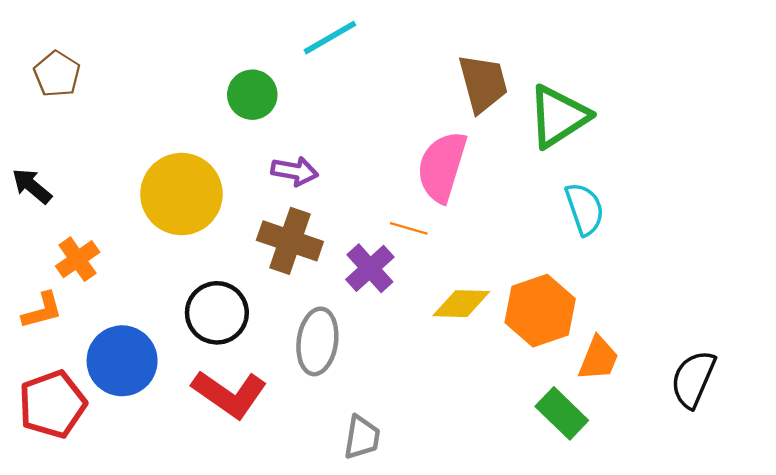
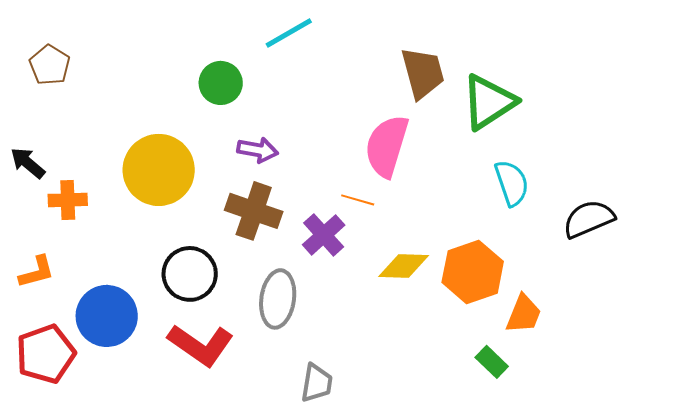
orange cross: (78, 259) -> (68, 200), moved, turned 33
black semicircle: (693, 379) -> (589, 219), moved, turned 44
green rectangle: (562, 413) -> (492, 362), size x0.7

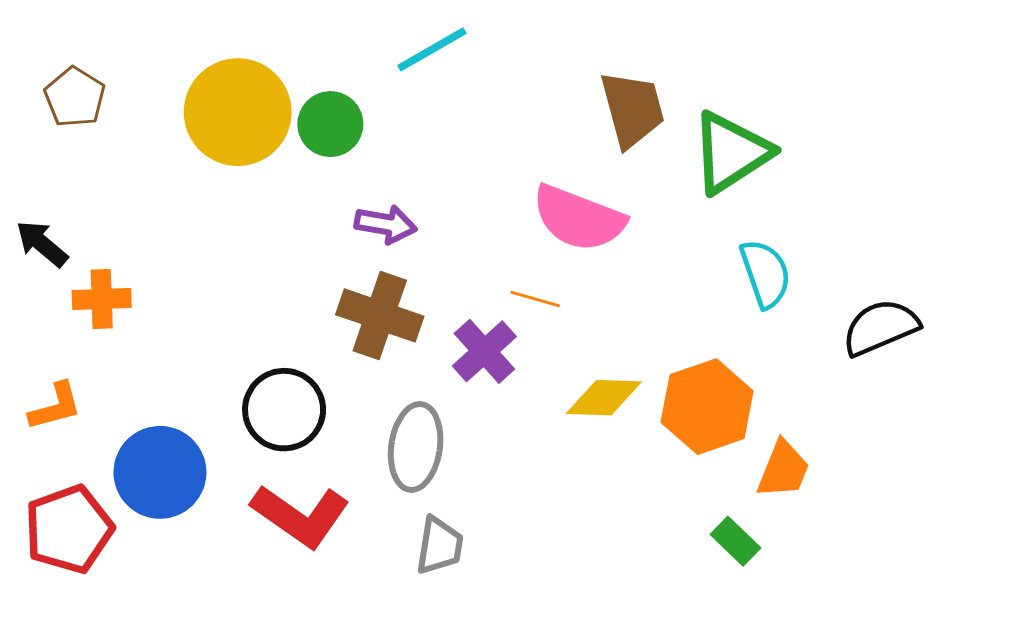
pink semicircle: (387, 146) -> (579, 218), turned -86
yellow circle: (159, 170) -> (238, 112), moved
gray trapezoid: (317, 383) -> (440, 546), moved

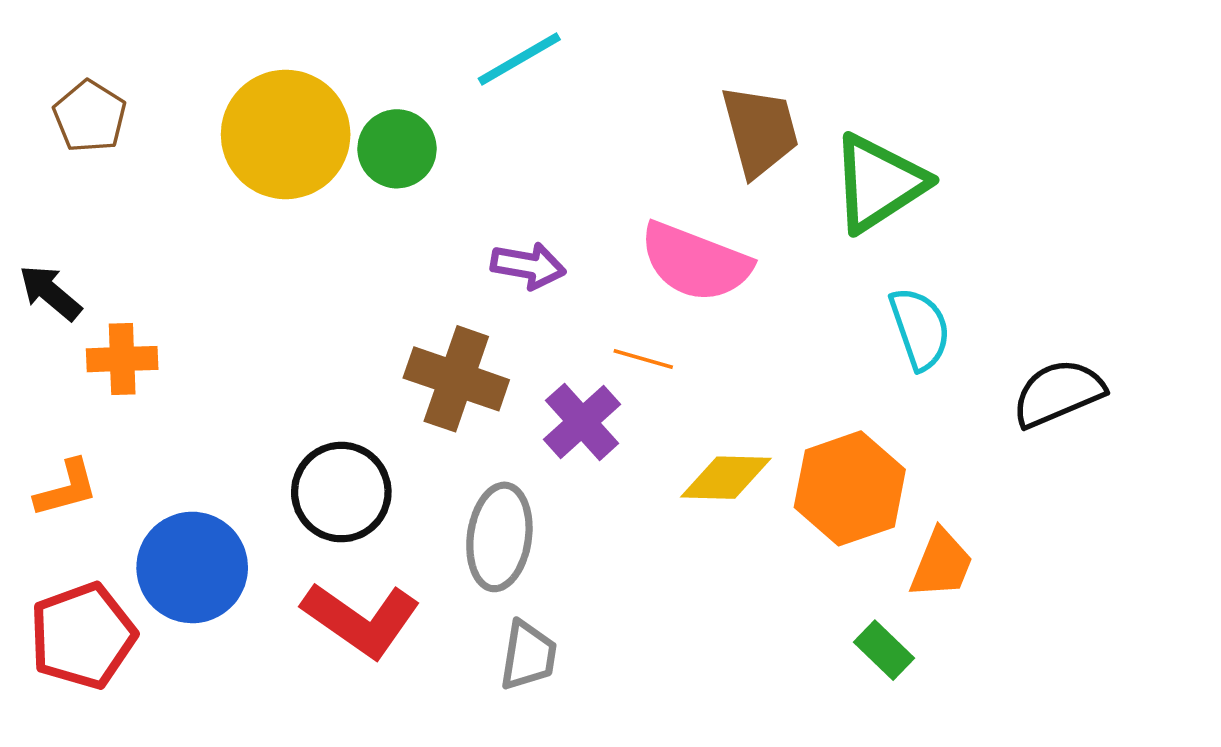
purple arrow: (386, 224) -> (528, 266), moved

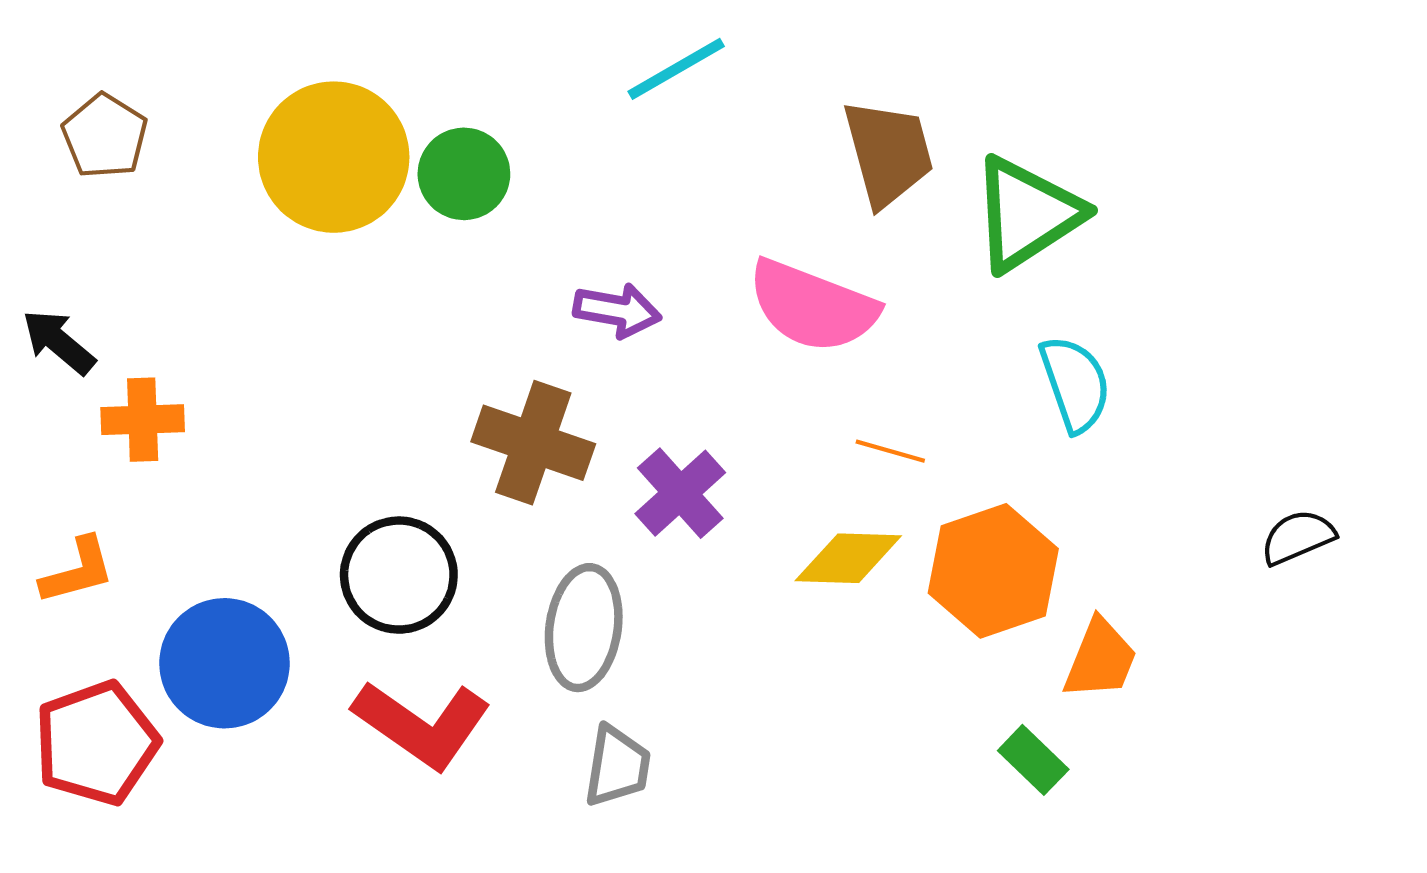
cyan line: (519, 59) -> (676, 69), moved
orange line: (643, 359) -> (890, 451), moved
black semicircle: (1058, 393) -> (1298, 537), moved, size x0.7

